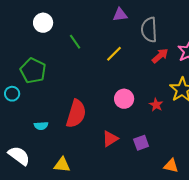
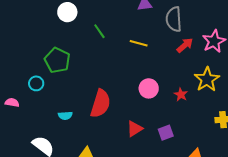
yellow line: (114, 54) -> (139, 43), turned 60

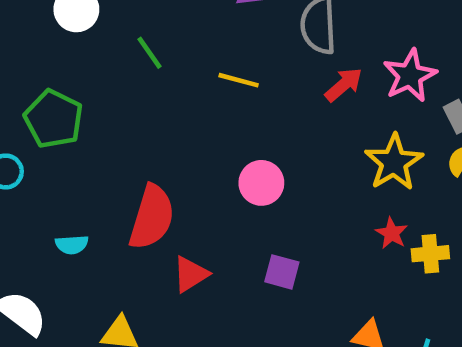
red star: (181, 94) -> (392, 233), moved
red triangle: (135, 129) -> (191, 274), moved
purple square: (166, 133) -> (282, 272), moved, turned 35

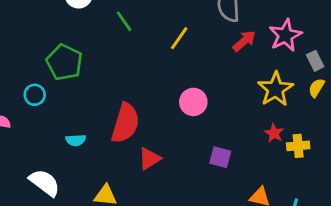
yellow line: (239, 80) -> (179, 38), turned -70
purple square: (282, 272) -> (220, 157), moved

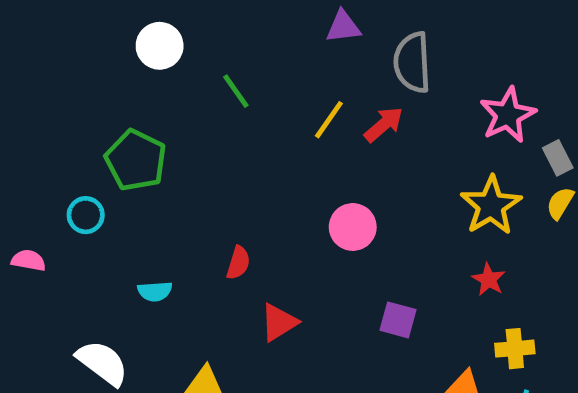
red arrow: (244, 41) -> (384, 124), moved
red semicircle: (125, 123) -> (238, 263), size x0.5
yellow cross: (298, 146) -> (515, 349), moved

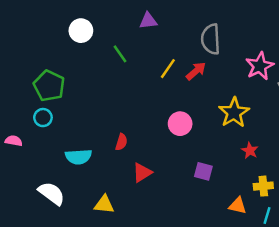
purple triangle: (343, 27) -> (148, 21), moved
green pentagon: (136, 160) -> (49, 86), moved
yellow star: (491, 206) -> (234, 113), moved
cyan semicircle: (155, 291) -> (78, 157), size x1.5

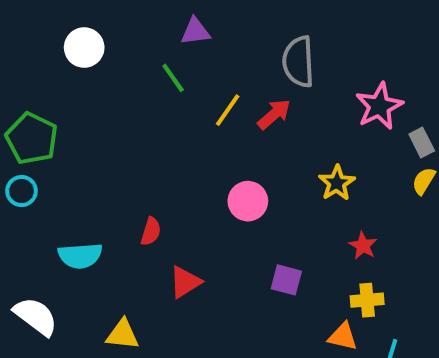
green line: (120, 54) -> (173, 78), moved
yellow star: (234, 113) -> (337, 183), size x0.7
yellow cross: (263, 186) -> (367, 300), moved

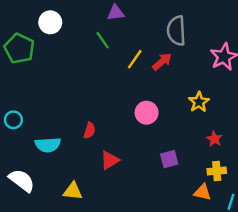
green pentagon: (32, 138) -> (19, 48), moved
cyan circle: (22, 191) -> (13, 120), moved
purple square: (286, 280) -> (169, 159), turned -30

